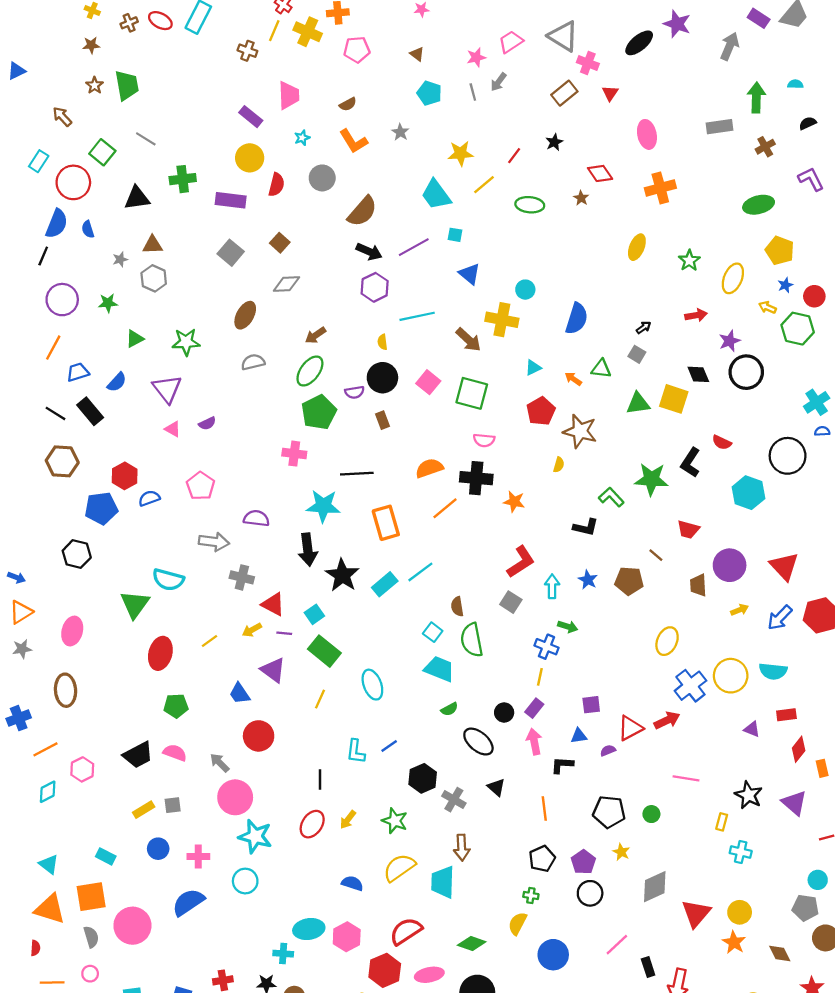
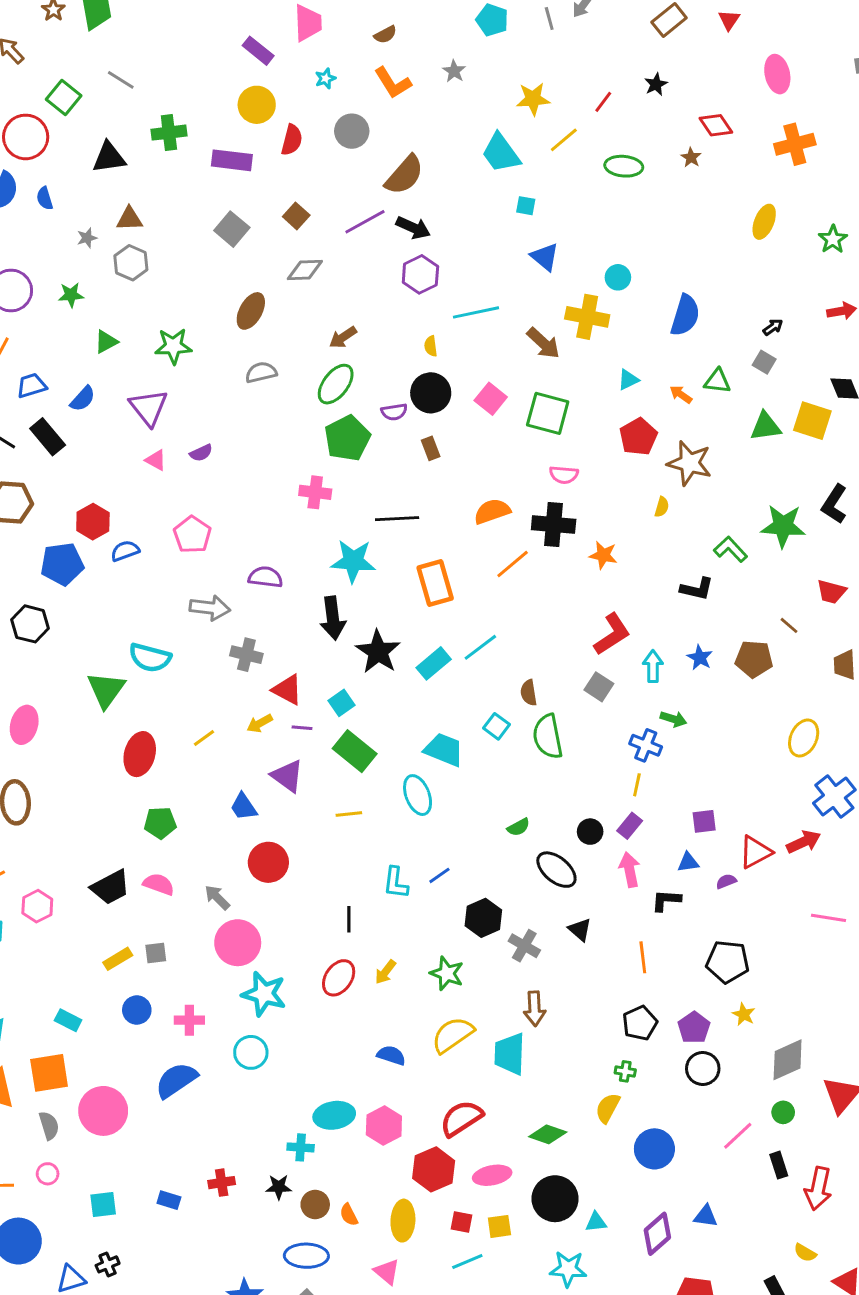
purple line: (414, 247) -> (365, 222), moved
cyan trapezoid: (439, 669) -> (444, 750), moved
yellow line: (320, 699) -> (349, 814), turned 60
green circle: (651, 814) -> (783, 1112), moved

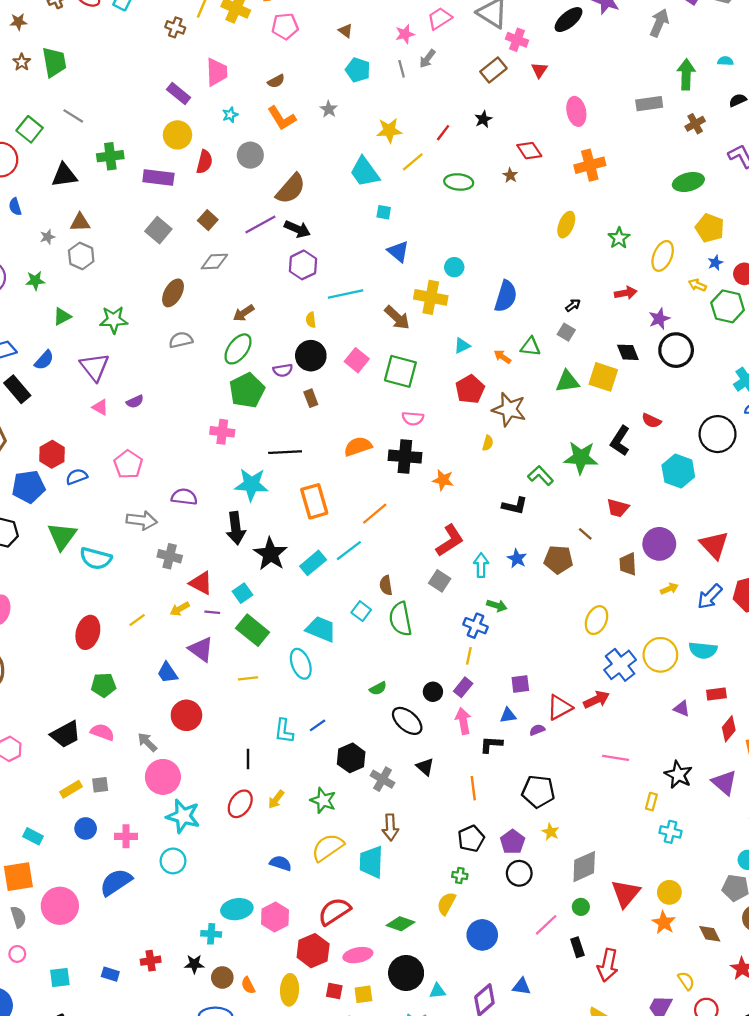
orange line: (513, 564) -> (375, 514), moved
green triangle: (106, 690) -> (62, 536), moved

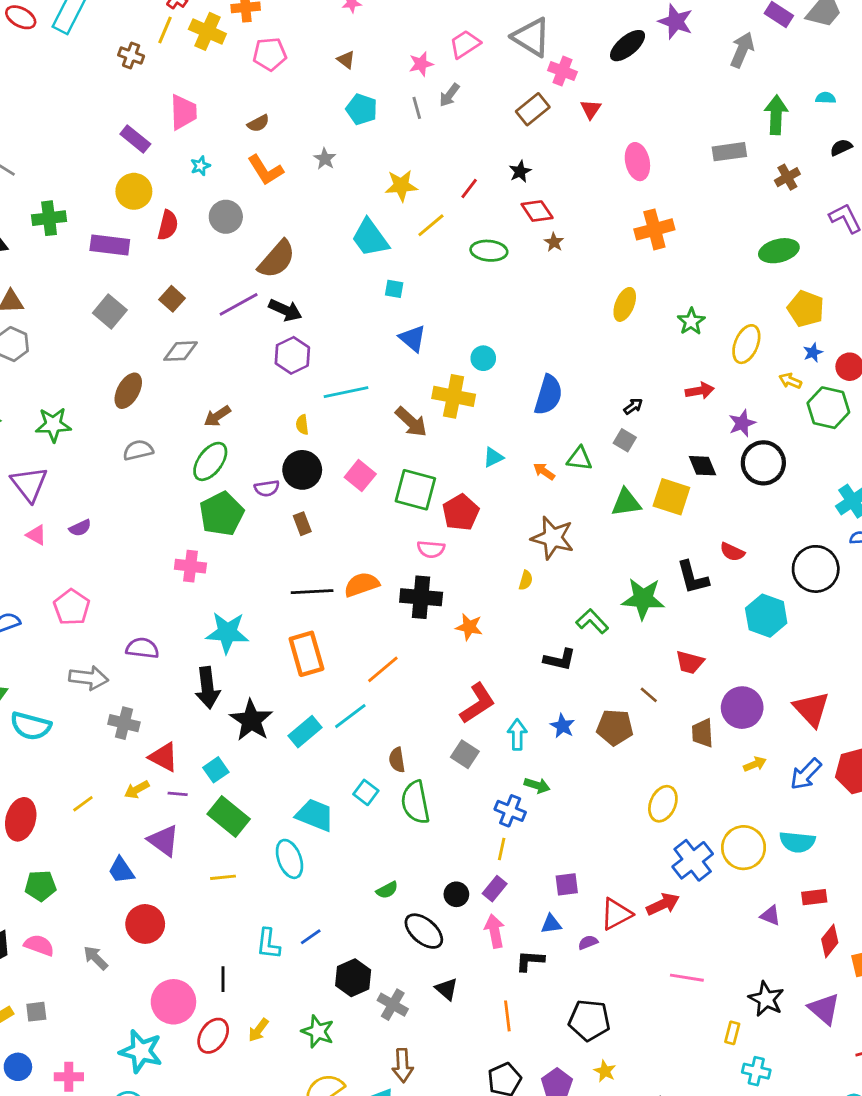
red diamond: (529, 151) -> (537, 211), moved
red pentagon: (470, 389) -> (461, 512), moved
black L-shape: (620, 441) -> (693, 577), turned -48
black line: (285, 452) -> (312, 592), moved
pink circle: (163, 777) -> (173, 1002), moved

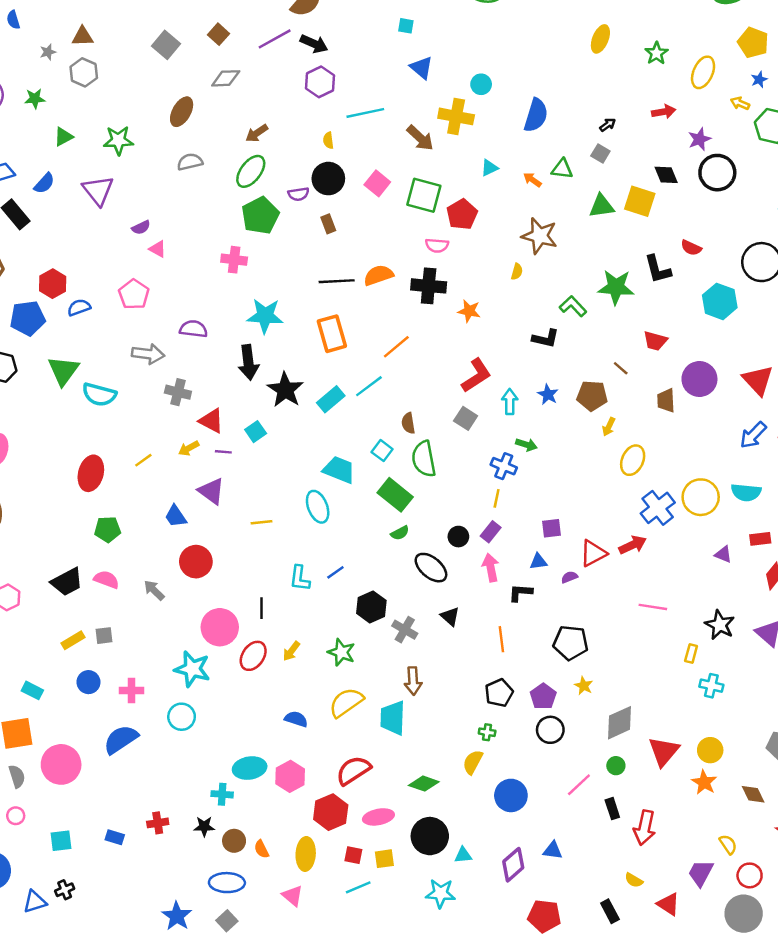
pink triangle: (36, 535) -> (158, 249), moved
yellow arrow: (755, 764) -> (609, 427), moved, turned 138
green rectangle: (229, 816) -> (395, 495), moved

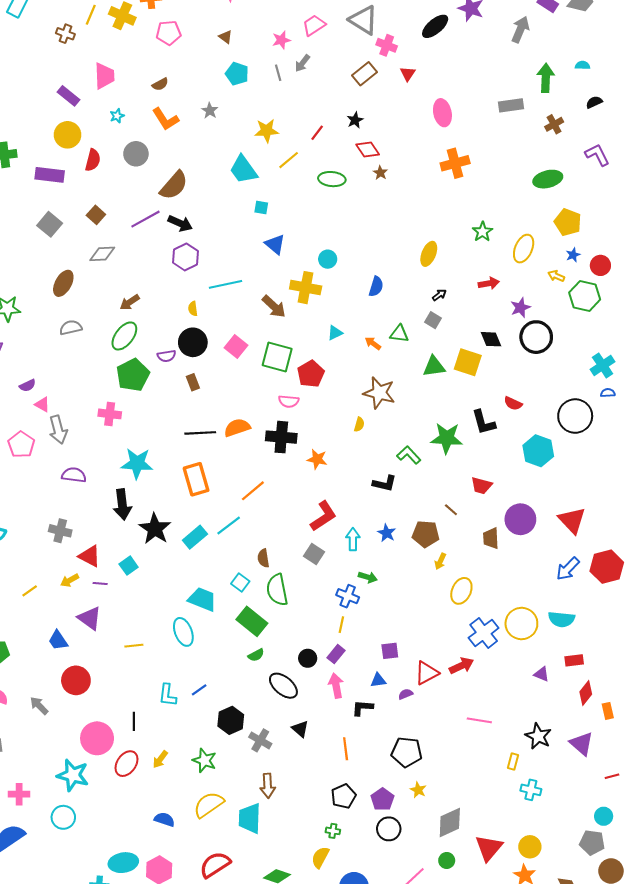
yellow ellipse: (600, 39) -> (429, 254), moved
blue semicircle: (536, 115) -> (376, 286), size x0.7
gray arrow: (148, 354) -> (58, 430), moved, turned 68

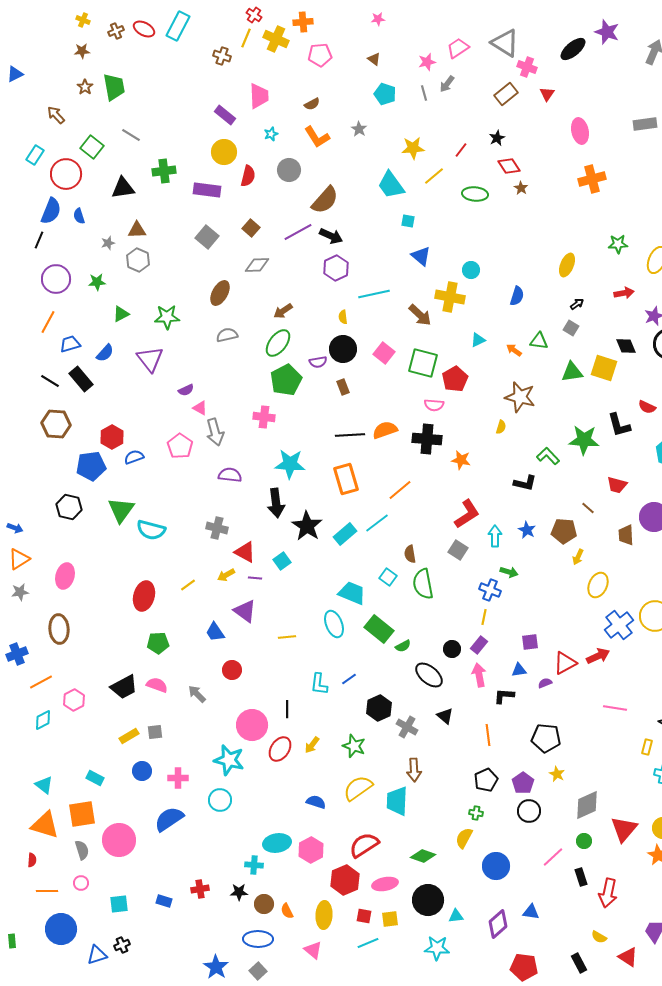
green star: (482, 232) -> (618, 244), turned 30
green rectangle: (252, 621) -> (379, 629), moved
red circle: (76, 680) -> (232, 670), size x0.7

